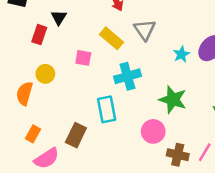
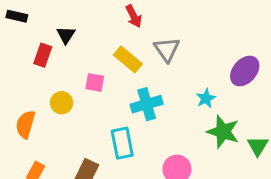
cyan star: (181, 54) -> (206, 98), moved
yellow circle: (45, 74) -> (62, 103), moved
green star: (173, 100) -> (223, 132), moved

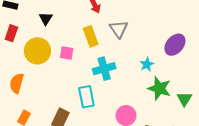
red rectangle: (43, 55) -> (11, 33), moved
yellow rectangle: (128, 59) -> (91, 36), turned 30
yellow circle: (62, 103) -> (37, 51), moved, size x1.6

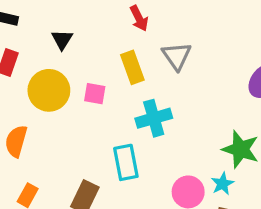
cyan star: (147, 64) -> (223, 184), moved

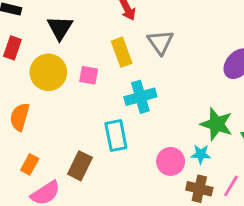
black triangle: (62, 40) -> (60, 28), size x1.4
cyan star: (223, 184) -> (201, 154), turned 30

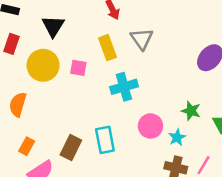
green star: (217, 124) -> (191, 111), size x0.7
cyan rectangle: (116, 136) -> (105, 140), moved
cyan star: (201, 154) -> (177, 137), turned -30
pink circle: (171, 161) -> (151, 126), moved

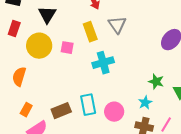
pink circle: (151, 126) -> (114, 112), moved
brown rectangle: (71, 147) -> (61, 111), turned 42

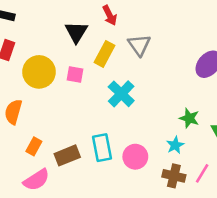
black triangle: (47, 15) -> (76, 32), moved
yellow rectangle: (90, 32) -> (105, 54), turned 48
cyan cross: (103, 63) -> (121, 94), turned -30
orange rectangle: (26, 110) -> (34, 146), moved

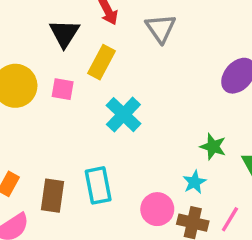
gray triangle: (139, 45) -> (161, 28), moved
brown rectangle: (67, 155) -> (53, 196), turned -60
pink circle: (135, 157) -> (157, 209), moved

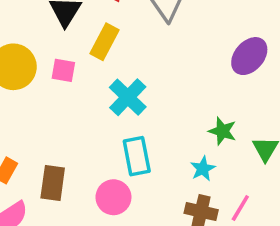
cyan rectangle: (98, 185) -> (137, 156), moved
pink circle: (157, 209) -> (113, 197), moved

